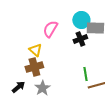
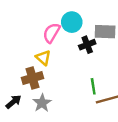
cyan circle: (81, 20) -> (72, 22), moved
yellow triangle: (35, 50) -> (43, 58), moved

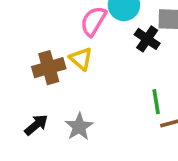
black cross: (87, 45) -> (147, 39), turned -35
brown cross: (32, 78) -> (49, 68), moved

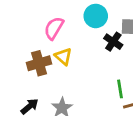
pink semicircle: (93, 21) -> (54, 28), moved

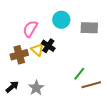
black cross: (113, 42) -> (48, 46), moved
green line: (120, 89) -> (79, 74), turned 48

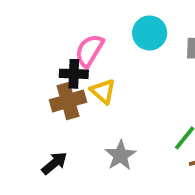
black cross: (48, 46) -> (74, 74), moved, turned -32
gray star: (36, 88) -> (120, 155), moved

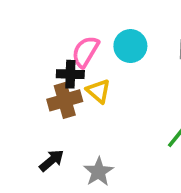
cyan circle: (150, 33) -> (130, 46), moved
gray star: (120, 155) -> (98, 172), moved

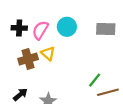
black cross: (70, 74) -> (19, 28), moved

